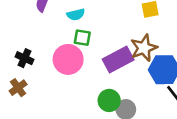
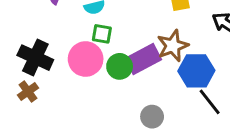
black cross: (24, 58) -> (35, 58), size x1.6
green circle: (109, 100) -> (120, 66), moved

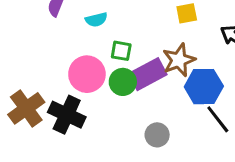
green square: (102, 34) -> (121, 51), moved
black cross: (35, 58) -> (67, 115), moved
brown cross: (28, 92) -> (26, 108), size x1.6

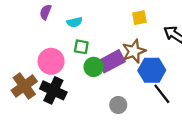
green square: (121, 51) -> (81, 47), moved
pink circle: (87, 74) -> (51, 61), moved

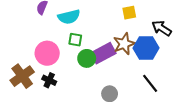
cyan semicircle: (75, 22) -> (69, 17), size x1.5
blue hexagon: (152, 70) -> (146, 48), moved
black cross: (53, 90) -> (49, 80), size x0.6

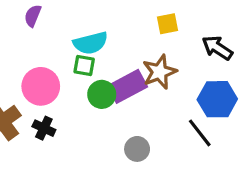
cyan semicircle: (69, 17) -> (91, 43), moved
blue hexagon: (146, 48) -> (217, 99), moved

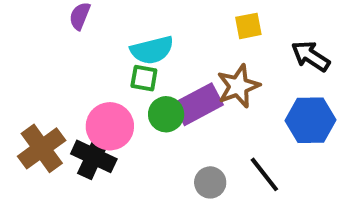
pink circle: (41, 86) -> (110, 126), moved
black cross: (44, 128) -> (94, 156), size x1.5
black line: (200, 133) -> (264, 174), moved

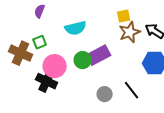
green square: (144, 78) -> (40, 42), moved, turned -32
brown star: (238, 86) -> (130, 32), moved
brown cross: (42, 148) -> (21, 53), moved, turned -30

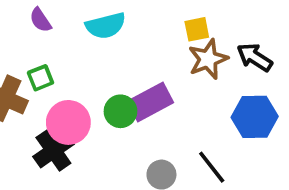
purple semicircle: (40, 11) -> (40, 20), turned -56
cyan semicircle: (76, 28) -> (106, 26), moved
black cross: (47, 81) -> (53, 150), turned 30

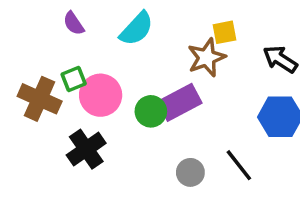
cyan semicircle: (106, 26) -> (136, 29), turned -33
brown star: (208, 59) -> (207, 57), moved
pink circle: (68, 122) -> (101, 95), moved

